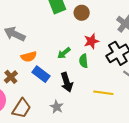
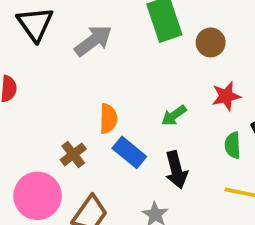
gray arrow: (15, 34) -> (93, 41), moved, turned 115
orange semicircle: (29, 57) -> (108, 119), turned -77
green semicircle: (84, 61) -> (233, 145), moved

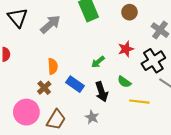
brown circle: (211, 42) -> (129, 12), moved
orange semicircle: (108, 119) -> (53, 66), moved
green semicircle: (233, 145) -> (124, 82), moved, turned -48

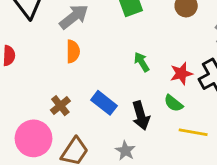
red star: (126, 49) -> (181, 73), moved
green arrow: (98, 62) -> (142, 62), moved, turned 96
orange semicircle: (53, 66) -> (73, 51), moved

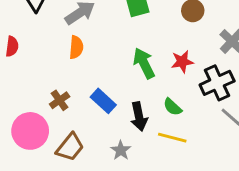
green arrow: (142, 62) -> (144, 63), size x1.5
red star: (181, 73) -> (182, 62), moved
yellow line: (193, 132) -> (172, 138), moved

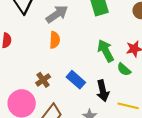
green semicircle: (173, 107) -> (124, 69), moved

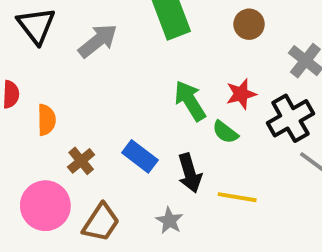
orange semicircle: (55, 40) -> (46, 120), moved

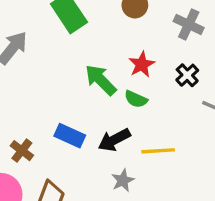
black cross: (290, 118) -> (187, 75), size x0.6
black arrow: (190, 173) -> (114, 140), turned 92
gray star: (169, 221) -> (123, 180), moved, turned 30

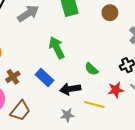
red star: (142, 64) -> (116, 90), moved
green arrow: (101, 80) -> (57, 48), moved

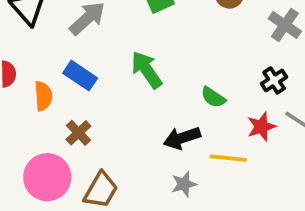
blue rectangle: (45, 78) -> (80, 76), moved

